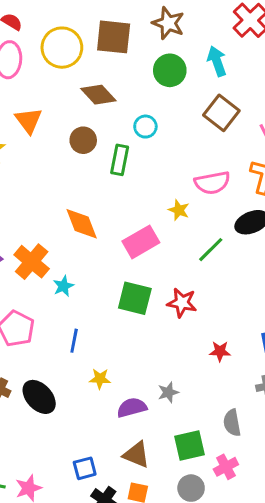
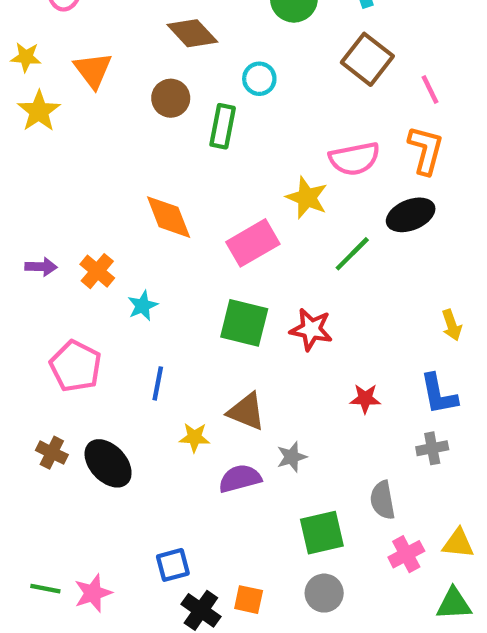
yellow star: (179, 210) -> (307, 198), size x1.4
orange cross: (32, 262) -> (97, 271), size x0.7
brown triangle: (136, 455) -> (246, 412), moved
pink cross: (226, 467) -> (406, 554), moved

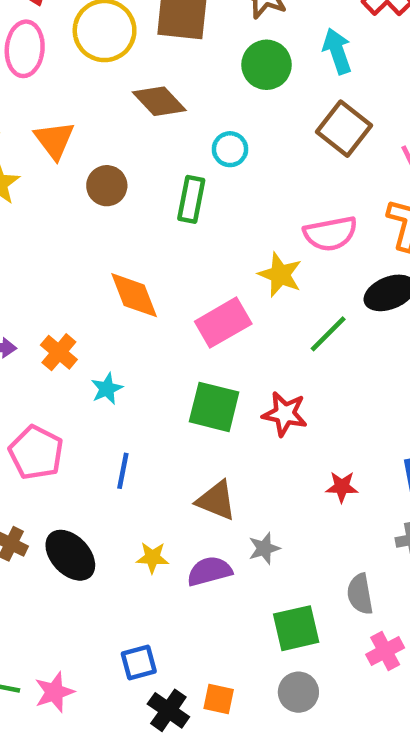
brown circle: (171, 98) -> (107, 186), moved
yellow star: (194, 437) -> (152, 558), moved

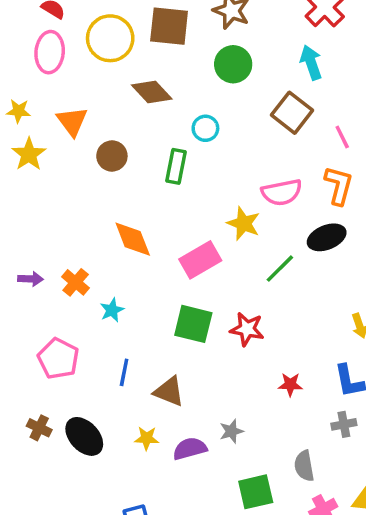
cyan arrow: (337, 51) -> (311, 63), moved
brown triangle: (216, 500) -> (169, 391), moved

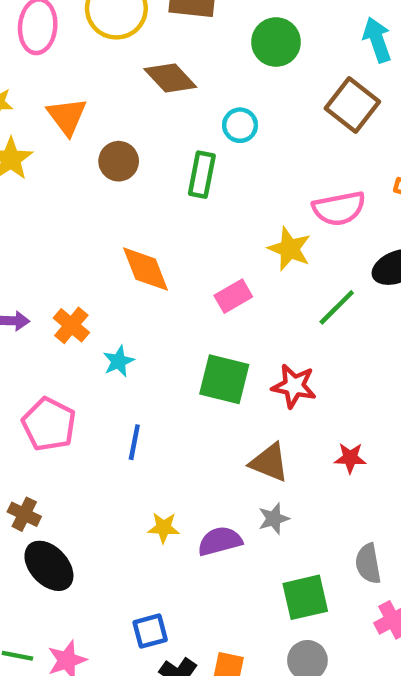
pink rectangle: (200, 260) -> (233, 296), size x0.7
brown triangle: (169, 391) -> (269, 462), moved
black ellipse: (84, 436) -> (49, 566), moved

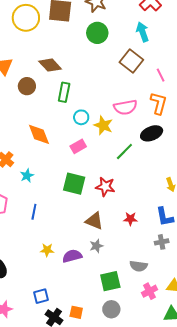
brown diamond: (170, 78) -> (50, 65), moved
cyan circle: (240, 125) -> (81, 117), moved
gray semicircle: (368, 564) -> (138, 266), turned -72

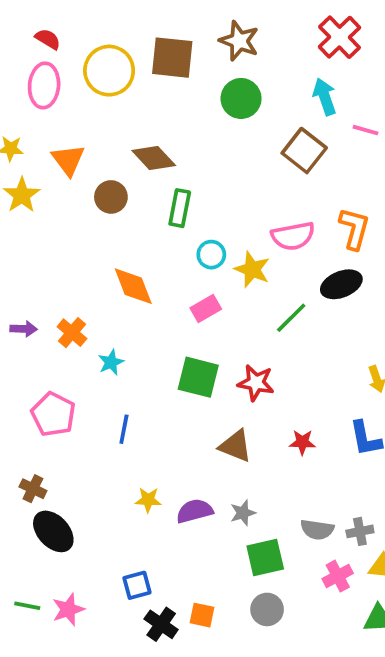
pink line: (161, 75) -> (366, 130), moved, turned -48
gray cross: (162, 242) -> (360, 531), moved
gray star: (96, 246) -> (243, 513), moved

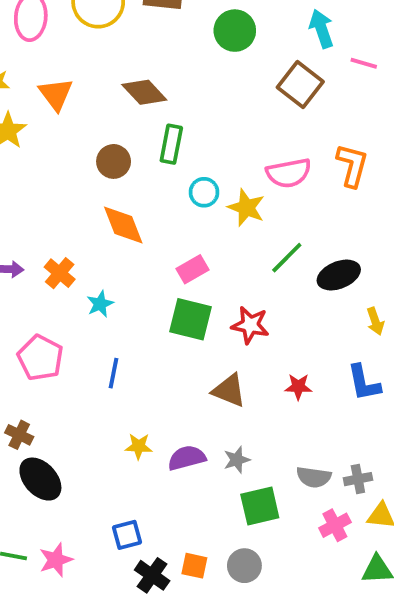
brown circle: (111, 197) -> (114, 161), moved
black ellipse: (341, 284) -> (339, 275), moved
pink rectangle: (206, 308) -> (192, 269), moved
gray circle: (267, 609) -> (244, 566), moved

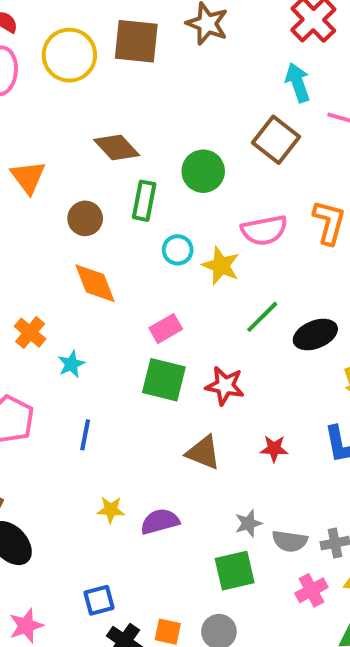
green circle: (235, 31) -> (203, 171), moved
orange triangle: (56, 94) -> (28, 177), moved
gray star: (237, 460) -> (248, 523), moved

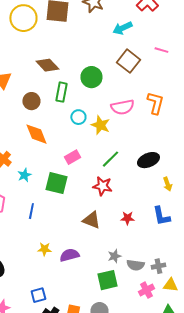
cyan arrow: (298, 83) -> (122, 28), moved, turned -96
green line: (262, 317) -> (110, 159), moved
green square: (164, 380) -> (56, 183), moved

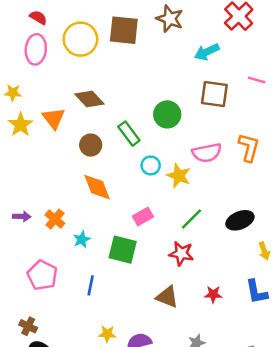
brown square: (128, 61) -> (214, 94), turned -30
brown diamond: (47, 65) -> (89, 99), moved
green rectangle: (61, 92) -> (129, 134), turned -48

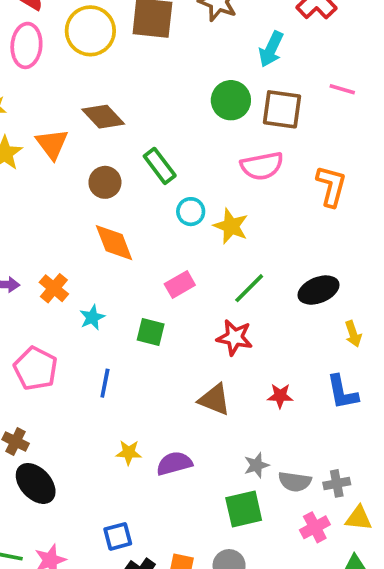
cyan arrow: (207, 52) -> (271, 49), turned -40
green circle: (167, 114) -> (231, 100), moved
pink semicircle: (207, 153) -> (262, 166), moved
green square: (123, 250) -> (151, 332), size x0.7

